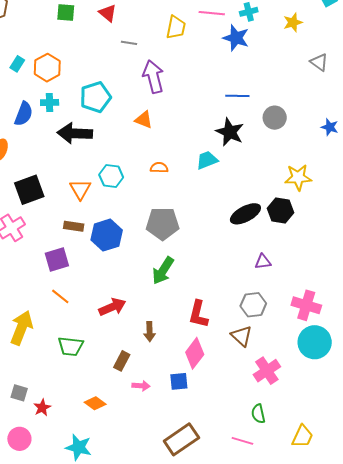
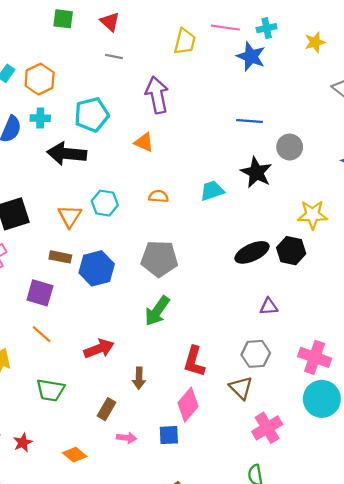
gray line: (129, 43) -> (114, 56), moved
black star: (230, 132) -> (256, 172), moved
purple square: (57, 259) -> (40, 293), turned 30
red star: (42, 408) -> (23, 443), moved

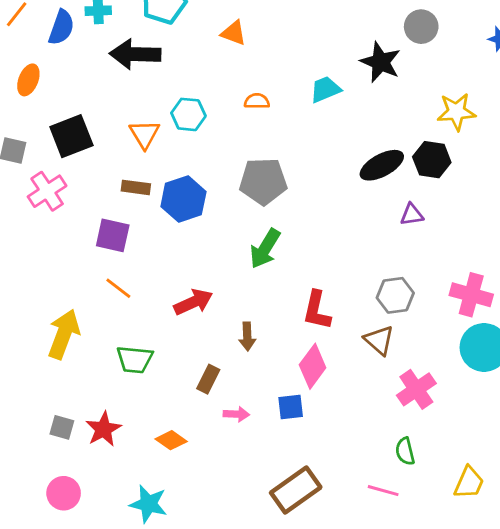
purple triangle: (269, 307) -> (412, 215), moved
red star: (23, 443) -> (103, 429), size x1.4

